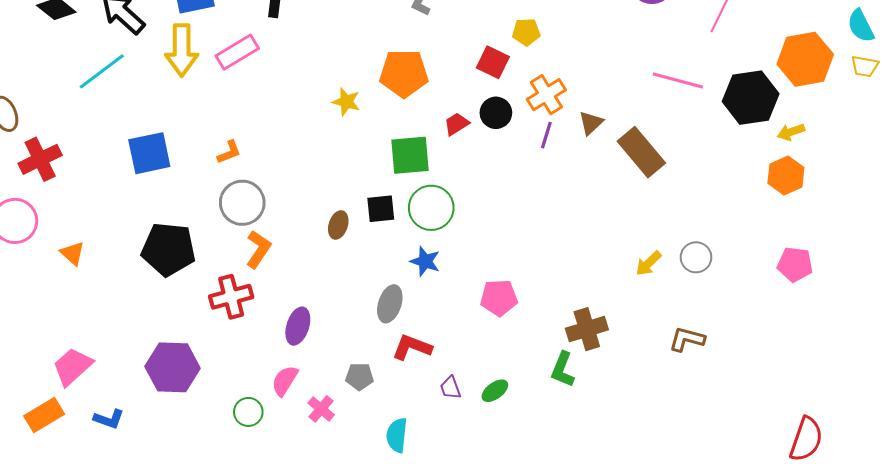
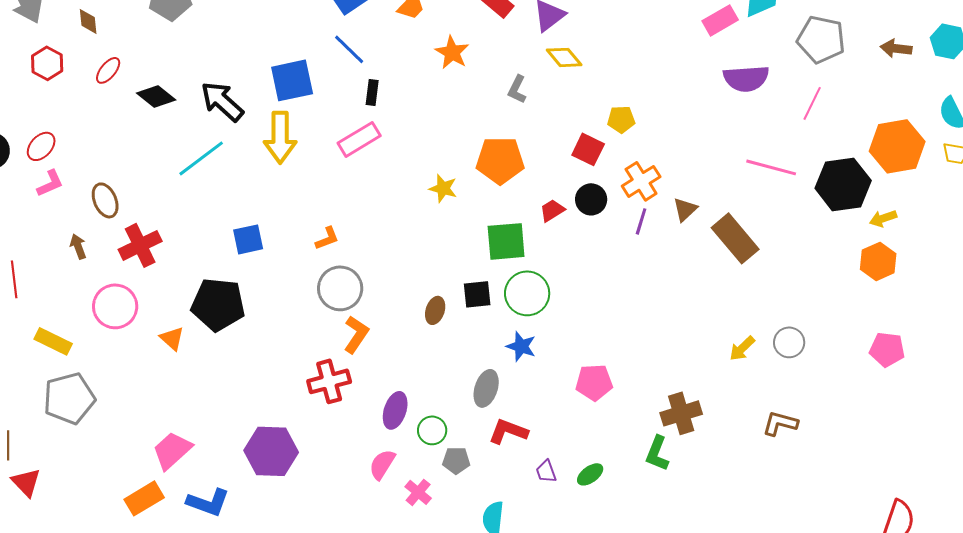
pink rectangle: (237, 52) -> (359, 139), moved
blue square: (149, 153) -> (248, 239), size x0.7
black pentagon: (168, 249) -> (218, 304), moved
green circle: (248, 412) -> (432, 430), moved
blue L-shape: (109, 419) -> (208, 502), size x1.4

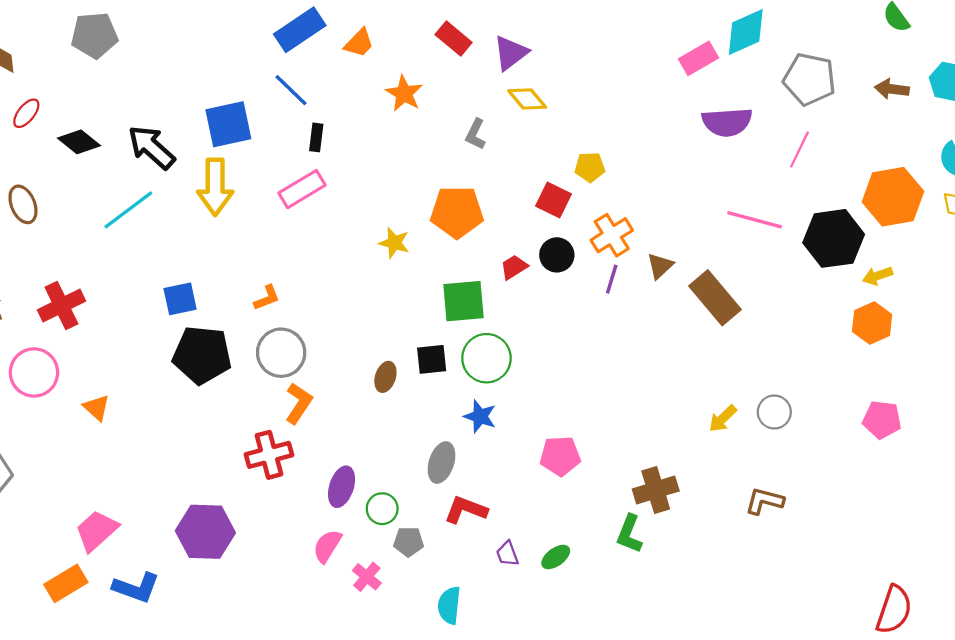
brown ellipse: (105, 200) -> (23, 204), moved
black pentagon: (218, 304) -> (202, 355), moved

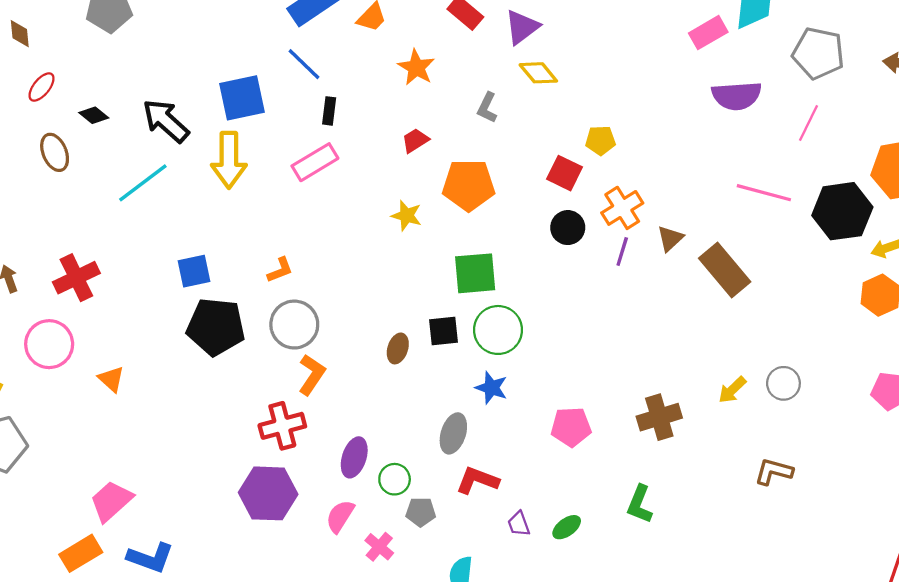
black diamond: (79, 142) -> (94, 115), size x0.7
brown ellipse: (23, 204) -> (55, 152), moved
red trapezoid: (514, 267) -> (415, 140), moved
brown cross: (656, 490) -> (659, 417), moved
purple hexagon: (205, 532) -> (268, 493), moved

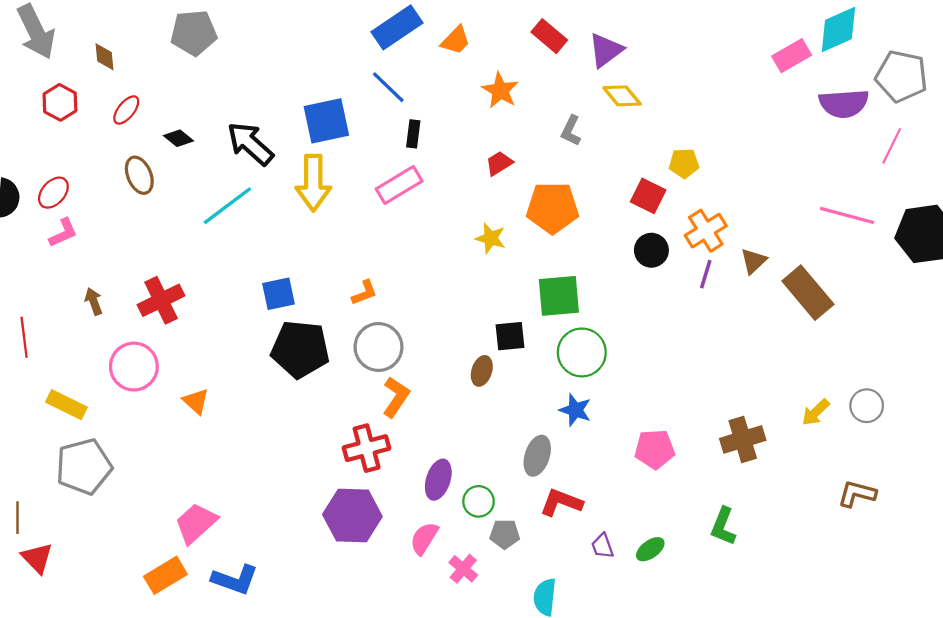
purple semicircle: (737, 96) -> (844, 103), moved
black square: (444, 331) -> (510, 336), moved

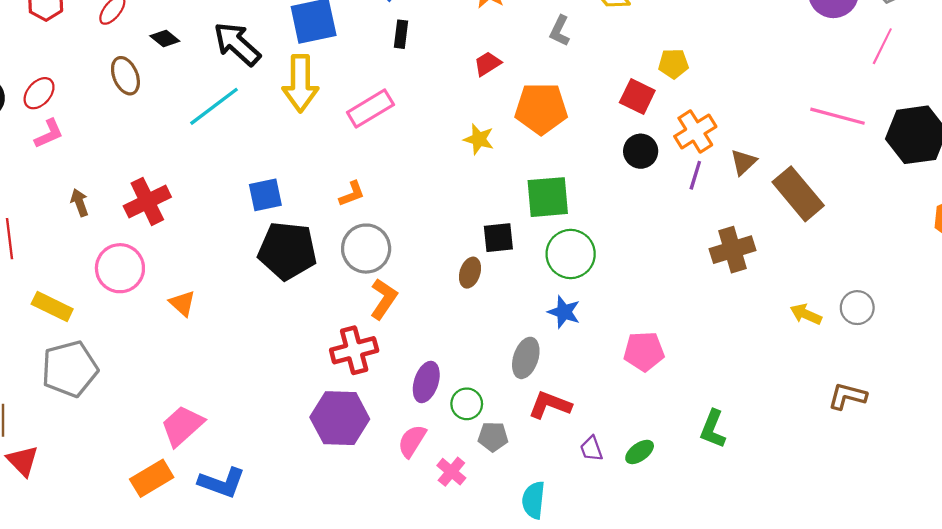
pink rectangle: (399, 185) -> (370, 109), moved
yellow arrow: (816, 412) -> (806, 314), turned 68
brown cross: (743, 439) -> (733, 250), moved

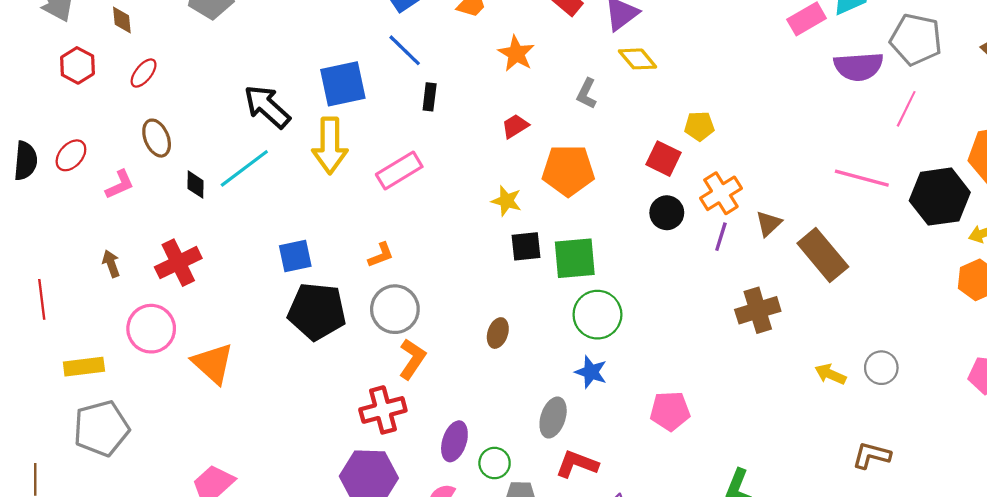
black diamond: (165, 39) -> (196, 185), moved, turned 52
pink L-shape: (49, 134) -> (120, 185), moved
black square: (498, 238) -> (526, 246), moved
orange triangle: (182, 303) -> (213, 363), size x1.6
yellow rectangle: (52, 307) -> (84, 367), turned -33

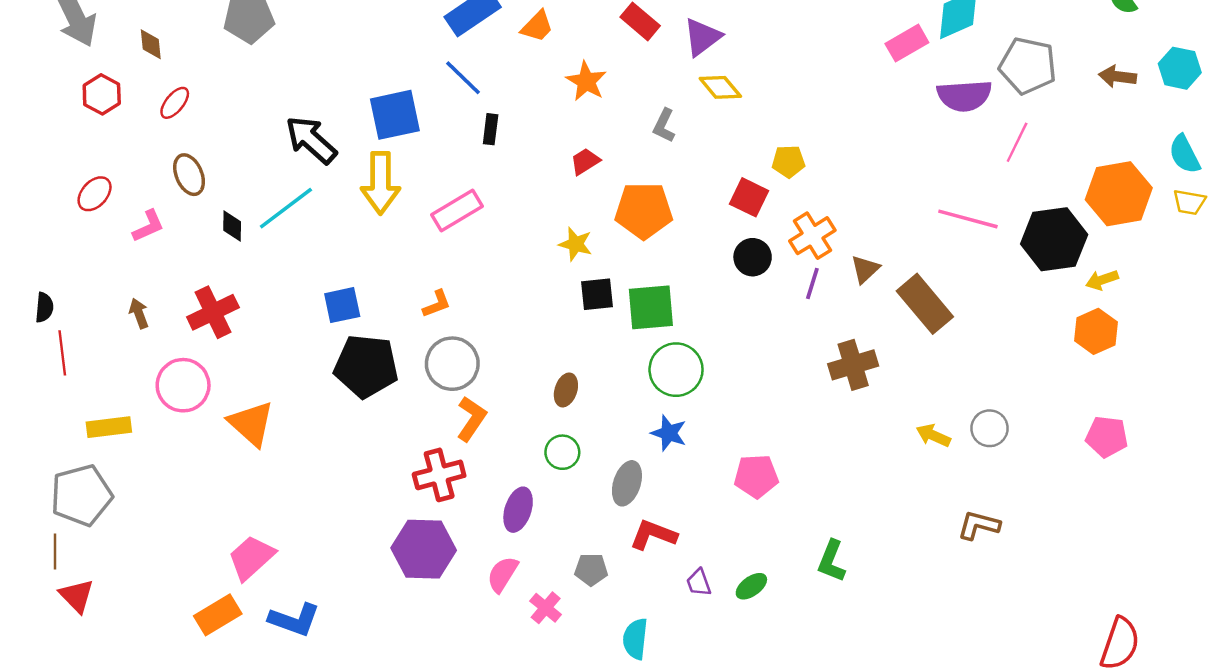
black semicircle: (25, 161) -> (44, 307), moved, size x0.7
gray pentagon: (101, 428) -> (81, 495), moved
green circle: (495, 463) -> (562, 452), moved

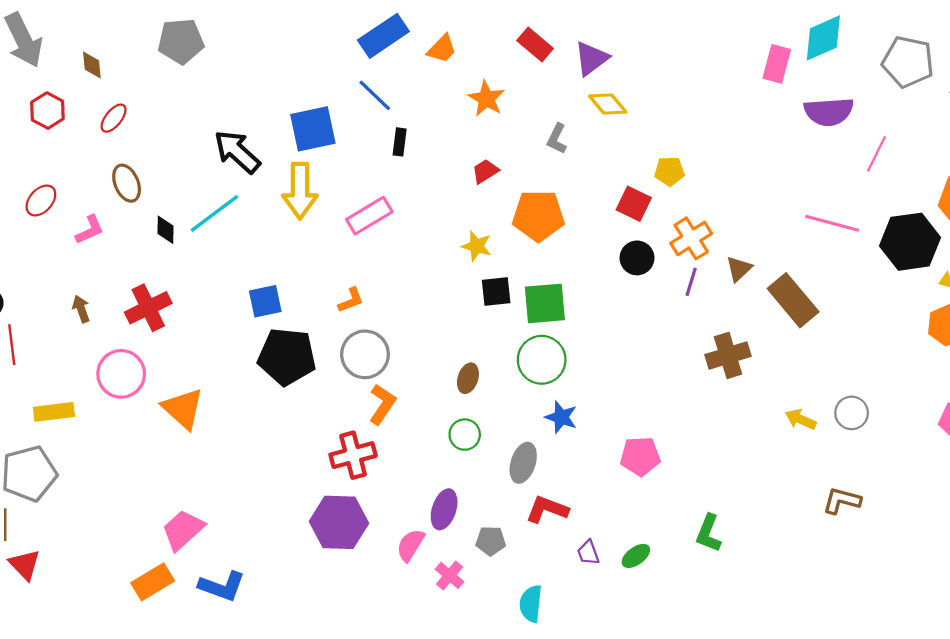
pink rectangle: (907, 43) -> (777, 64), turned -45
gray pentagon: (1028, 66) -> (908, 62), moved
green circle: (676, 370) -> (542, 360), moved
purple ellipse: (518, 510) -> (444, 509), moved

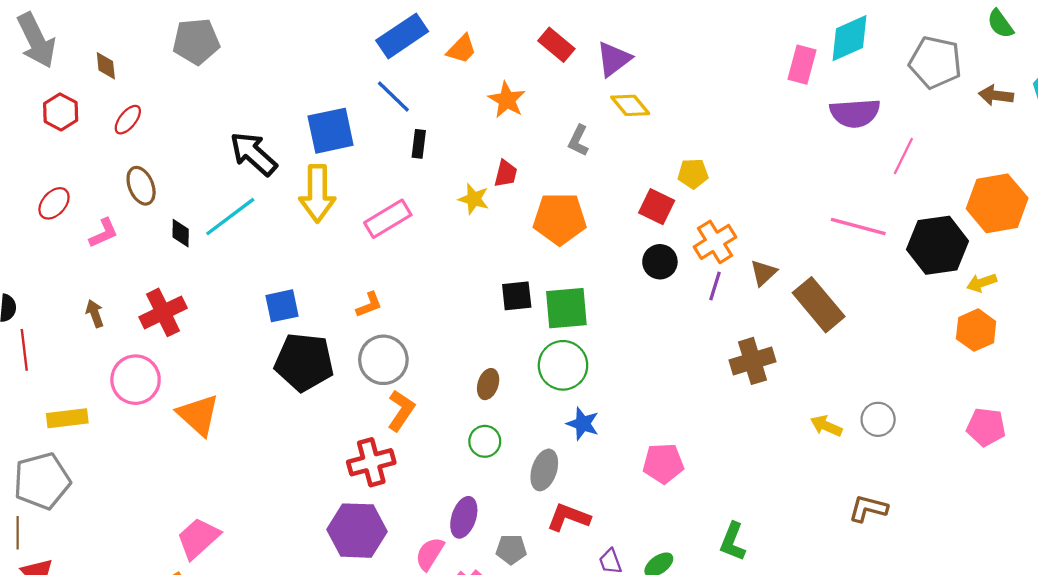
red trapezoid: (485, 171) -> (506, 174), turned 136
yellow star: (477, 246) -> (474, 199), moved

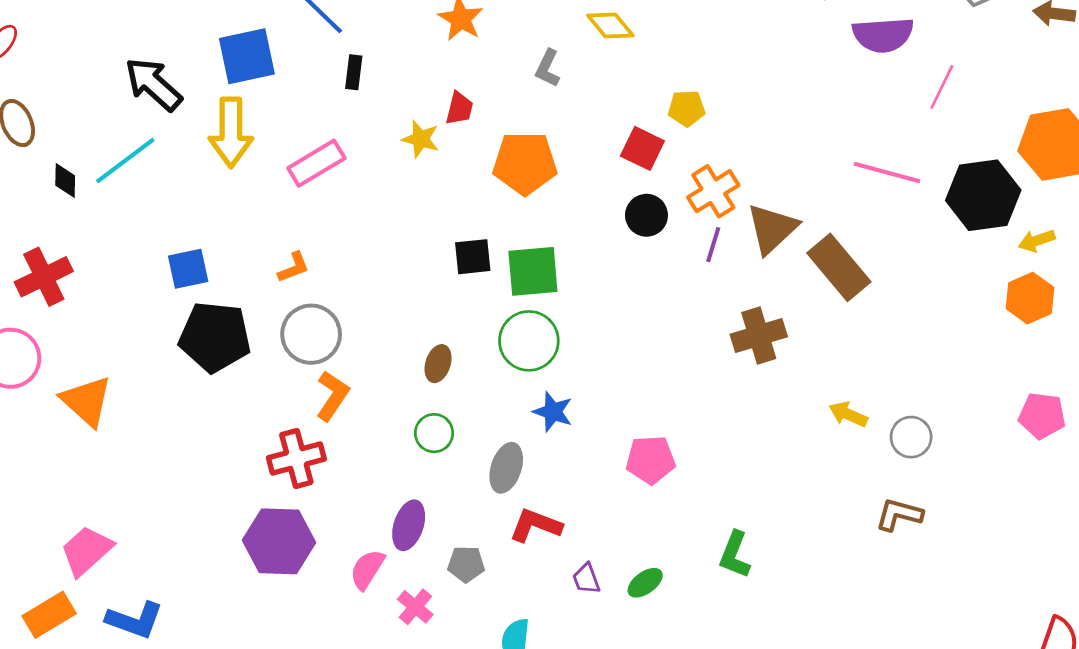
brown triangle: (763, 273) -> (772, 229), size x1.6
gray circle: (878, 419) -> (911, 437), moved

